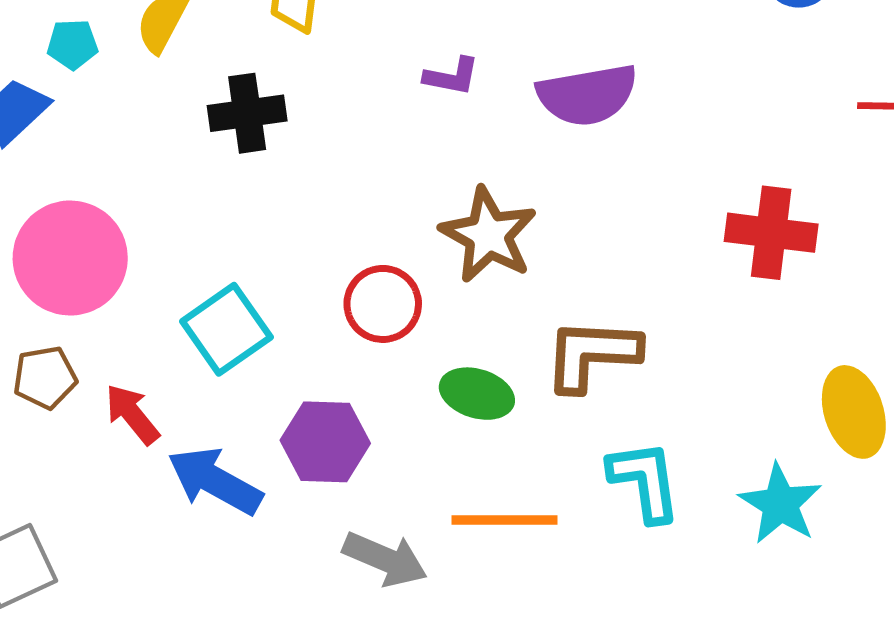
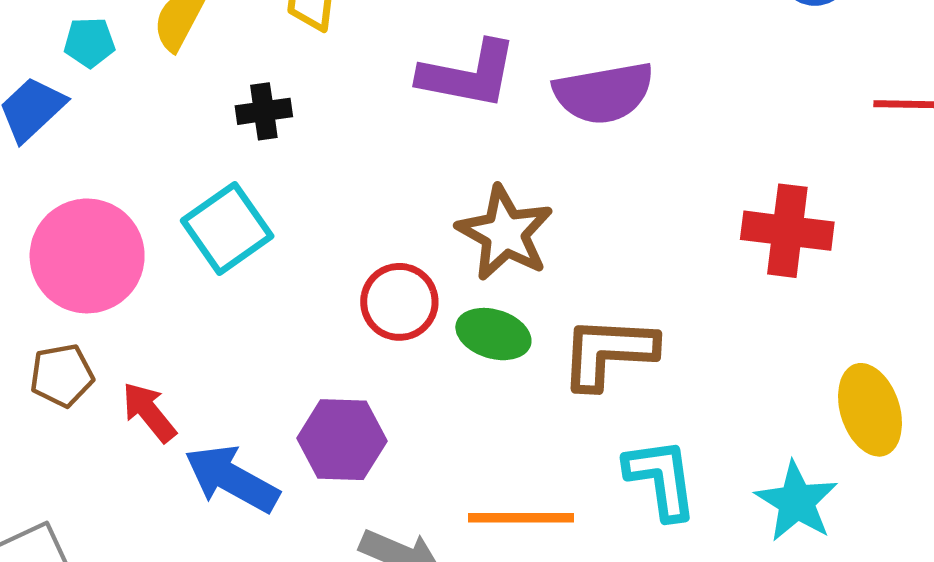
purple L-shape: (452, 76) -> (468, 75), size x1.8
black cross: (247, 113) -> (264, 111), size x0.7
cyan square: (226, 329) -> (227, 228), moved
green ellipse: (477, 394) -> (493, 334), moved

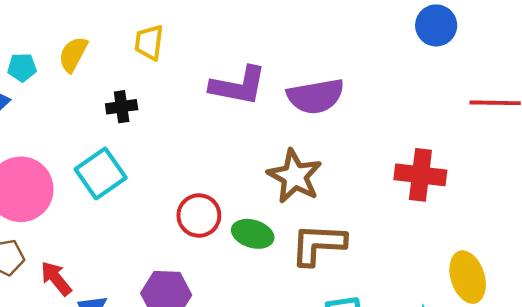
brown star: (505, 233) -> (295, 176), moved

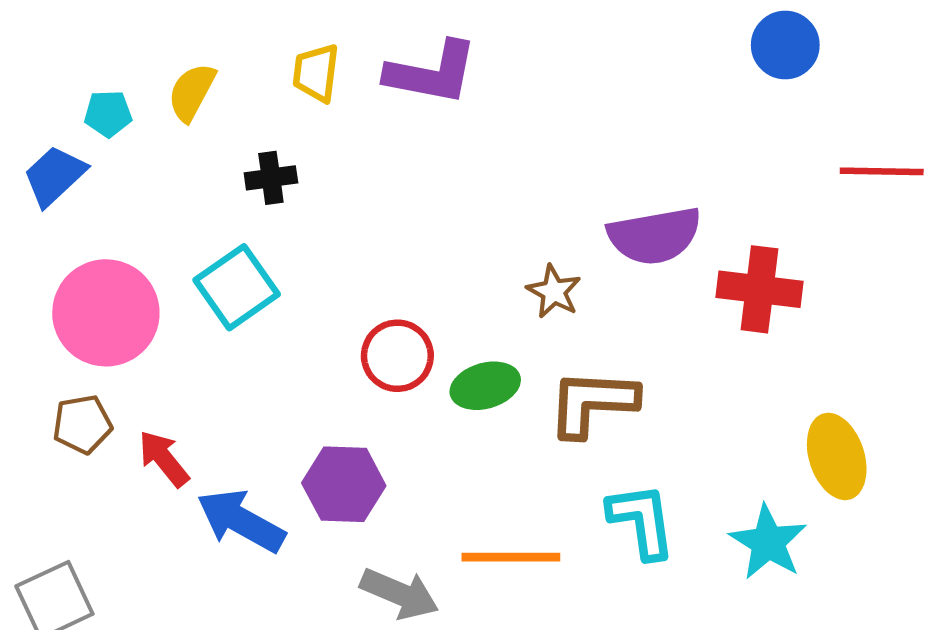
purple L-shape: (238, 86) -> (432, 73), moved
purple semicircle: (316, 96) -> (655, 236), moved
brown star: (295, 176) -> (554, 291), size x0.6
green ellipse: (253, 234) -> (485, 386), turned -33

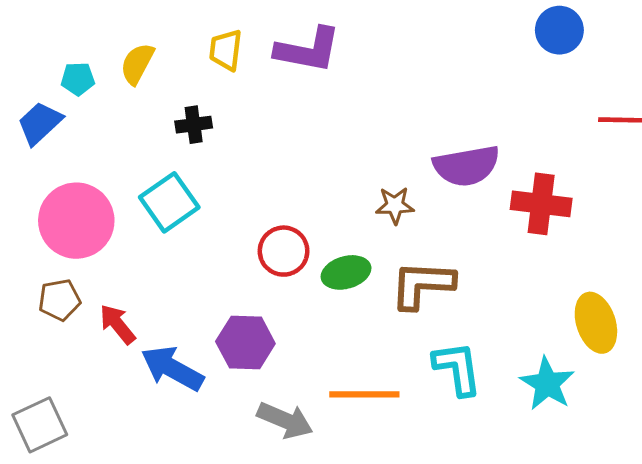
brown star: (554, 291) -> (395, 205), turned -30

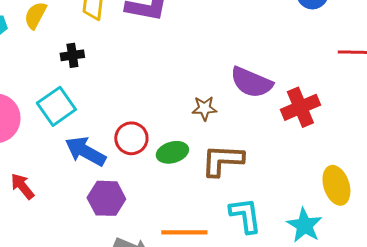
purple semicircle: (466, 166) -> (251, 82), turned 33
red cross: (541, 204) -> (300, 107), turned -30
blue arrow: (172, 368) -> (85, 151), moved

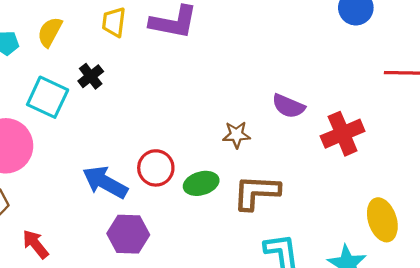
black cross: (72, 55) -> (91, 76), turned -30
purple semicircle: (251, 82) -> (288, 106), size x0.7
cyan square: (56, 106) -> (48, 97), moved, turned -30
red arrow: (22, 186) -> (35, 244), moved

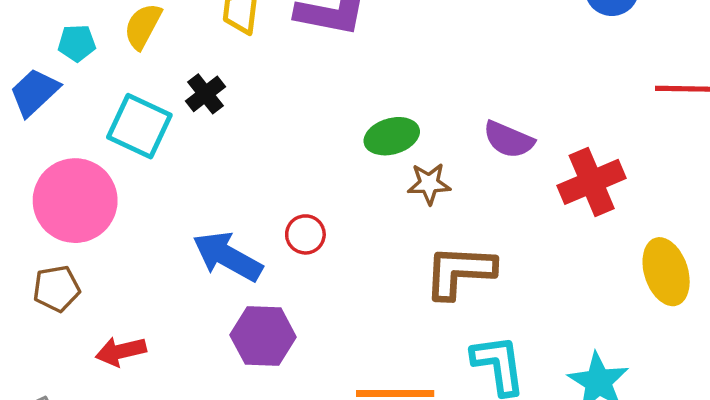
red circle: (156, 168) -> (305, 234), size x0.7
green ellipse: (201, 183) -> (392, 136), moved
yellow ellipse: (382, 220) -> (666, 272), moved
red arrow: (35, 244) -> (121, 351), turned -64

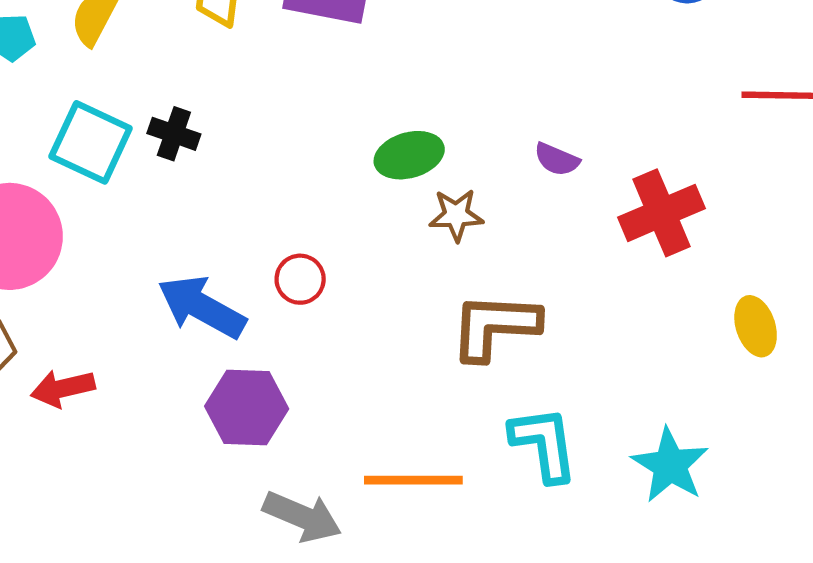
black cross: (205, 94) -> (174, 134), moved, turned -33
purple semicircle: (509, 140) -> (557, 159), size x0.7
yellow ellipse: (666, 272) -> (756, 326), size x0.7
red arrow: (121, 351) -> (63, 388), moved

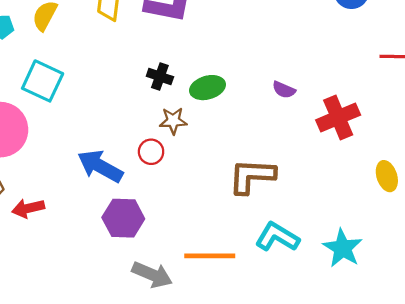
black cross: (174, 134) -> (160, 76), moved
brown star: (456, 215) -> (173, 121), moved
cyan L-shape: (544, 444) -> (277, 237), turned -51

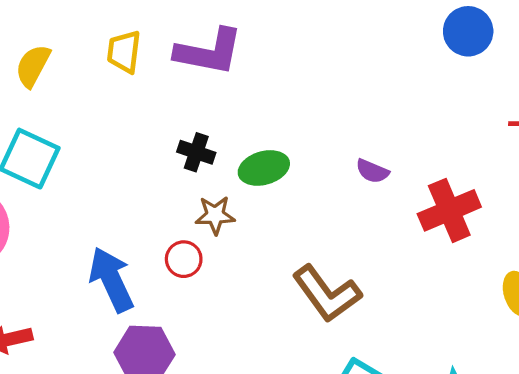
blue arrow: (100, 166) -> (111, 280), turned 36
brown L-shape: (252, 176) -> (327, 294), turned -129

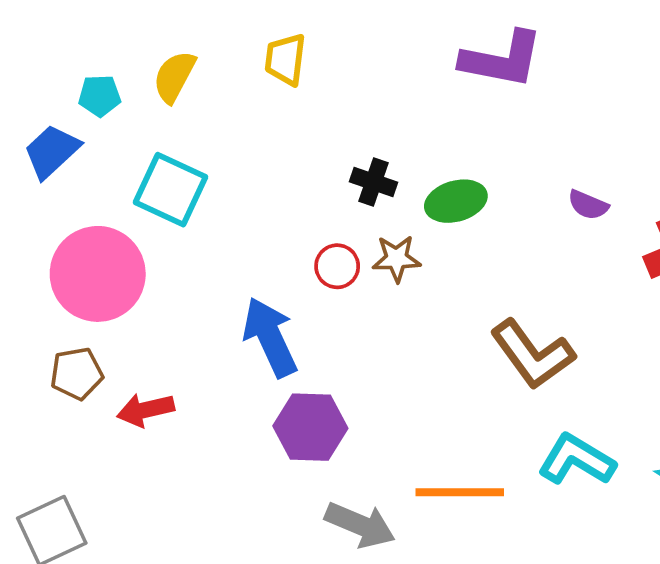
purple L-shape: (209, 52) -> (502, 59), moved
red circle: (184, 259) -> (337, 266), moved

